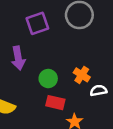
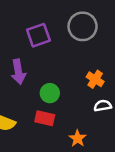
orange cross: (82, 75) -> (95, 79), moved
red rectangle: (55, 103) -> (45, 118), moved

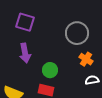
gray circle: (83, 26) -> (77, 33), moved
purple square: (38, 35) -> (25, 22), moved, turned 36

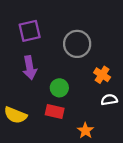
purple square: (25, 22) -> (30, 31), turned -30
gray circle: (77, 33) -> (77, 44), moved

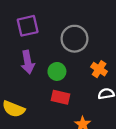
green circle: (59, 88) -> (57, 71), moved
red rectangle: (55, 112) -> (60, 97), moved

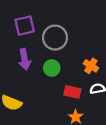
gray circle: (74, 39) -> (55, 38), moved
red rectangle: (60, 97) -> (72, 92), moved

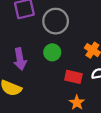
purple arrow: (25, 59) -> (20, 59), moved

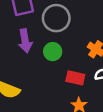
purple arrow: (20, 59) -> (25, 41), moved

